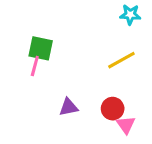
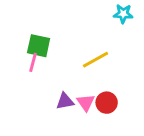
yellow line: (121, 60) -> (95, 60), moved
pink triangle: (126, 125) -> (86, 103), moved

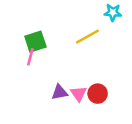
green square: (39, 46) -> (35, 42), turned -30
yellow line: (95, 60) -> (87, 37), moved

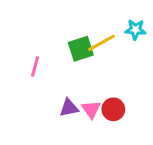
cyan star: (113, 12) -> (135, 30), moved
green square: (35, 42) -> (81, 49), moved

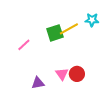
pink line: (35, 66) -> (24, 45), turned 32
purple triangle: (69, 108) -> (38, 83), moved

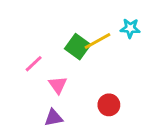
green square: (55, 33) -> (78, 47), turned -36
pink triangle: (62, 74) -> (58, 85), moved

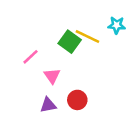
yellow line: (98, 41) -> (87, 37), turned 55
red circle: (109, 105) -> (77, 100), moved

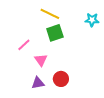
yellow line: (87, 37) -> (50, 14), moved
green square: (70, 42) -> (55, 33), turned 36

